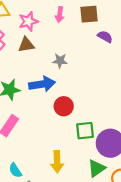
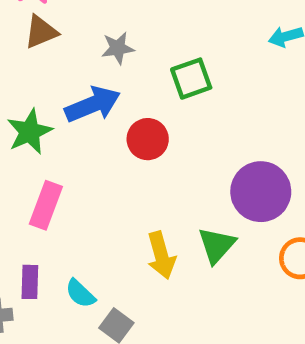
green square: (85, 131) -> (191, 79), moved
green triangle: (97, 168) -> (217, 245), moved

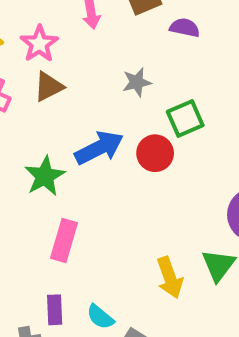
gray star: (118, 48) -> (137, 82), moved
red circle: (148, 139) -> (155, 153), moved

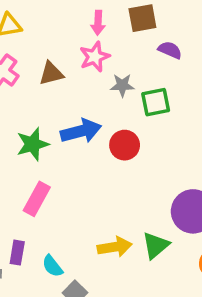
pink star: (39, 44) -> (95, 57), moved
green square: (185, 118) -> (156, 102), moved
yellow arrow: (170, 278) -> (115, 247), turned -92

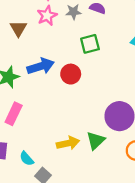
brown triangle: (51, 73) -> (18, 29), turned -42
gray star: (122, 85) -> (73, 12), moved

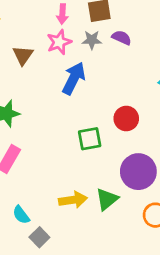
green square: (90, 44) -> (90, 139), moved
blue arrow: (41, 66) -> (74, 78), moved, turned -50
red circle: (71, 74) -> (126, 119), moved

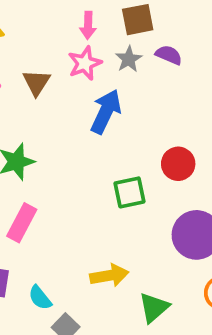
gray star: (92, 40) -> (129, 59), turned -30
green triangle: (107, 199) -> (154, 308), moved

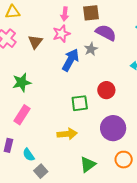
purple semicircle: (169, 55) -> (106, 33), size x1.5
gray star: (129, 59) -> (91, 49), moved
yellow arrow: (109, 275) -> (67, 134), moved

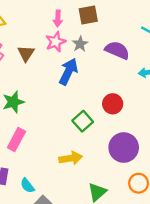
purple semicircle: (106, 33) -> (117, 50), moved
gray star: (91, 49) -> (80, 44), moved
green square: (80, 103) -> (83, 121), turned -30

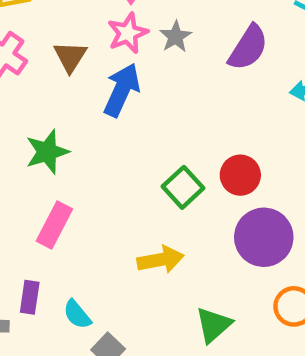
purple semicircle: (117, 50) -> (248, 48), turned 100
blue arrow: (68, 72) -> (122, 90), moved
red circle: (113, 104) -> (240, 175), moved

